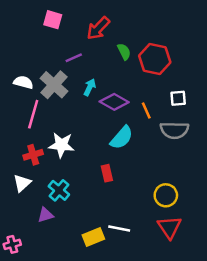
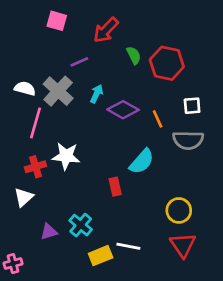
cyan semicircle: (122, 138) -> (142, 161), moved
cyan cross: (59, 190) -> (81, 225), moved

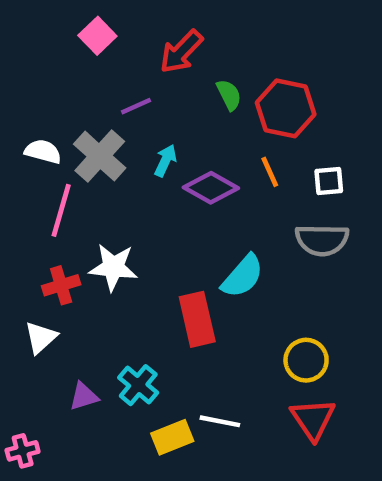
pink square: (57, 21) -> (97, 36), turned 30
orange line: (158, 119) -> (270, 172), moved
red rectangle: (115, 187) -> (197, 319), size x1.6

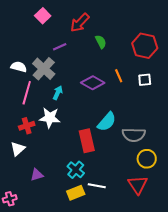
red hexagon: (286, 108) -> (145, 46), moved
cyan arrow: (165, 161) -> (58, 93), moved
gray semicircle: (322, 240) -> (134, 135), moved
yellow circle: (306, 360) -> (147, 159), moved
cyan cross: (138, 385) -> (76, 170), moved

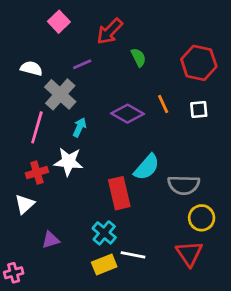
white semicircle: (19, 67) -> (31, 68), moved

